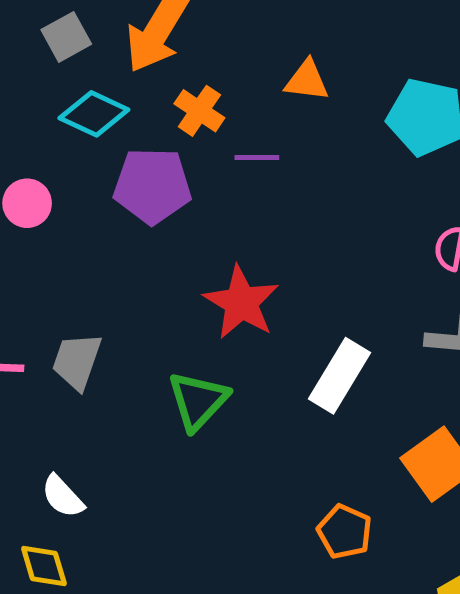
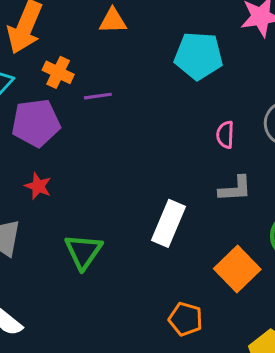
orange triangle: (307, 80) -> (113, 21), moved
red star: (241, 303) -> (38, 186), moved, size x0.6

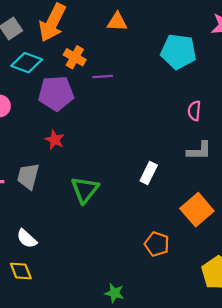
white rectangle: (169, 223) -> (149, 173), size x0.7

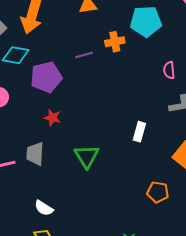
orange cross: (75, 57) -> (115, 42), moved, turned -30

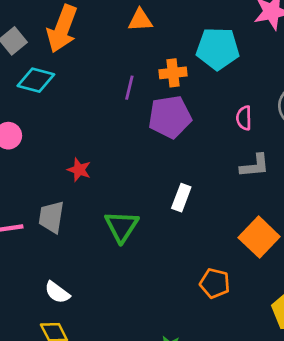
purple line: (84, 55) -> (129, 88), turned -66
purple pentagon: (46, 77) -> (170, 117), moved
white rectangle: (139, 132) -> (181, 198), moved

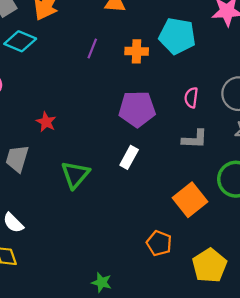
purple line: (129, 88) -> (92, 48), moved
purple pentagon: (170, 117) -> (137, 109), moved
orange pentagon: (215, 283) -> (159, 243), moved

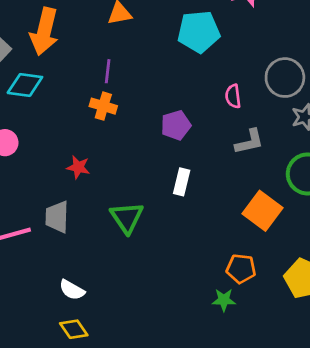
orange cross: (137, 51) -> (103, 106), moved, turned 30
purple pentagon: (137, 109) -> (176, 125), size x0.7
green star: (102, 282) -> (224, 300), moved

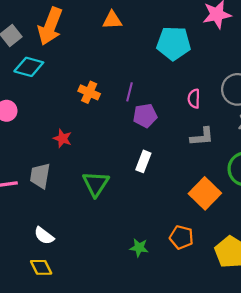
purple line: (108, 71) -> (129, 92), moved
green star: (224, 300) -> (139, 248), moved

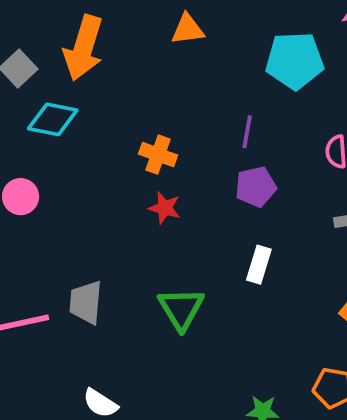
purple line: (129, 92) -> (247, 132), moved
red star: (62, 138) -> (165, 208), moved

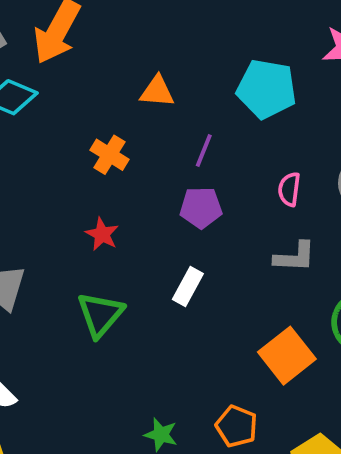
orange triangle: (188, 29) -> (157, 91), moved
red star: (165, 208) -> (102, 234), moved

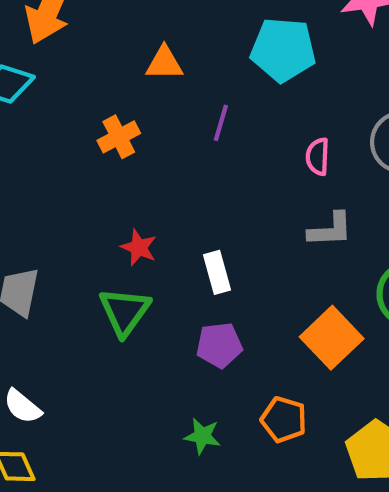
orange cross: (109, 155) -> (119, 137), turned 36
purple pentagon: (201, 208) -> (219, 345), moved
red star: (102, 234) -> (139, 247), moved
white rectangle: (188, 286) -> (217, 272), turned -39

